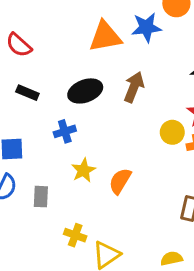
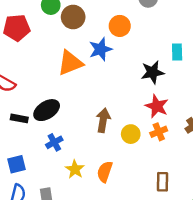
brown arrow: (134, 87) -> (103, 120), moved
black ellipse: (85, 91) -> (47, 110), moved
yellow circle: (172, 132) -> (131, 134), moved

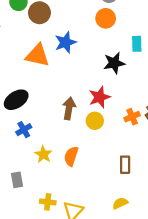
orange circle: (120, 26) -> (106, 18), moved
orange triangle: (70, 63) -> (37, 55), turned 35
red star: (157, 106) -> (100, 97), moved, turned 30
orange cross: (159, 132) -> (132, 117), moved

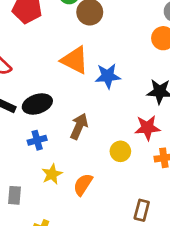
blue star: (65, 42) -> (108, 76), moved
red star: (100, 97) -> (147, 128), moved
brown arrow: (69, 108) -> (79, 126), moved

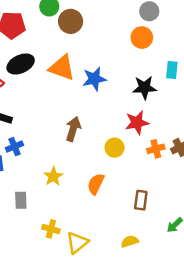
black ellipse: (37, 104) -> (21, 64), moved
blue cross: (37, 140) -> (14, 147), moved
orange semicircle: (83, 185) -> (96, 184), moved

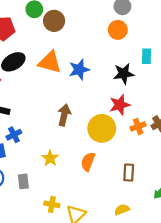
yellow circle: (115, 148) -> (102, 128), size x1.6

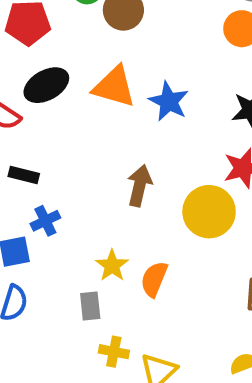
blue star: (79, 70) -> (169, 101), turned -30
orange semicircle: (88, 162) -> (154, 279), moved
gray rectangle: (23, 181) -> (90, 306), moved

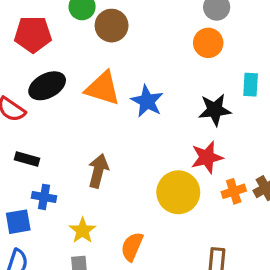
brown arrow: (139, 186) -> (98, 171), moved
blue cross: (45, 221) -> (44, 197), turned 35
yellow star: (112, 266) -> (83, 230), moved

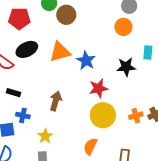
orange triangle: (103, 88) -> (60, 52), turned -35
red star: (207, 157) -> (98, 88), moved
orange semicircle: (132, 247) -> (90, 146), moved

